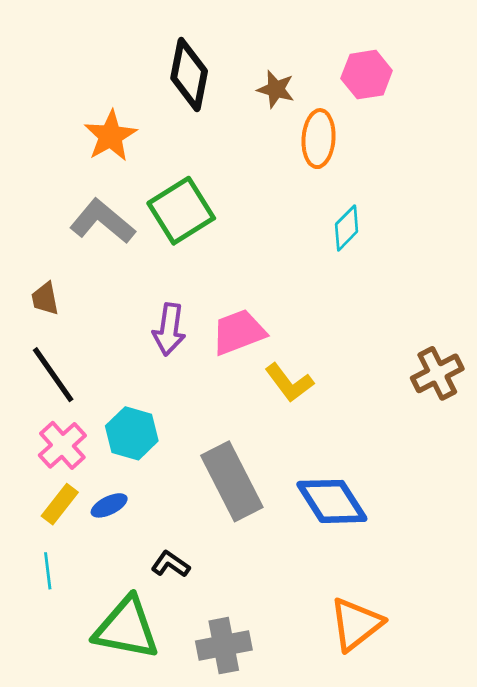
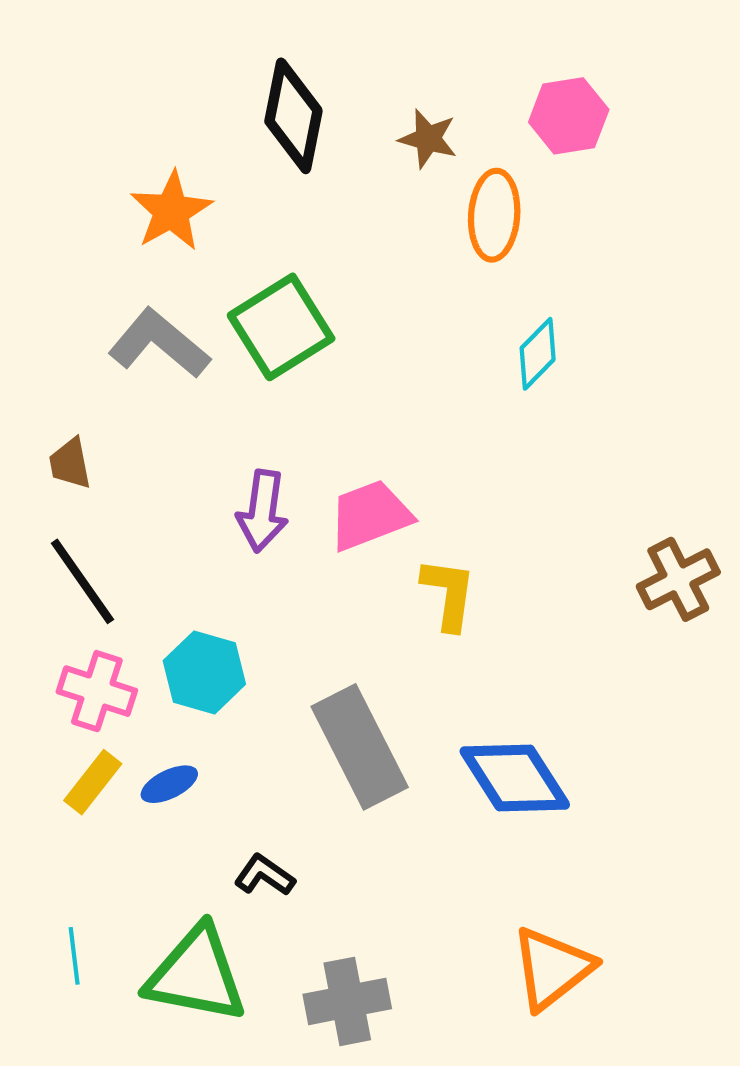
yellow L-shape: (289, 383) -> (449, 594), turned -135
pink cross: (62, 445) -> (97, 691), turned -30
cyan line: (48, 571) -> (74, 956), moved

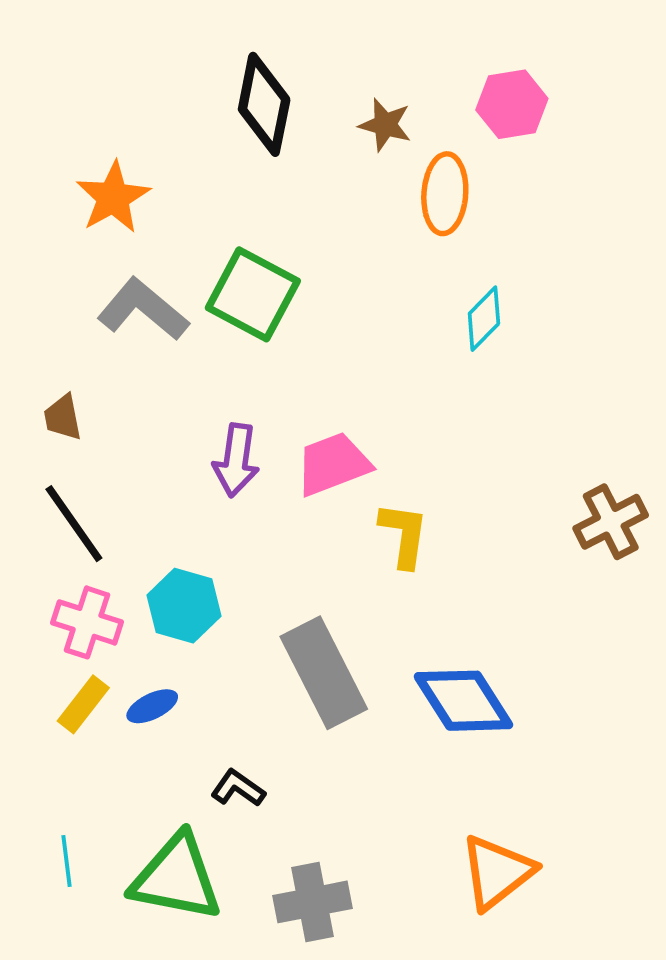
orange star: (171, 211) -> (113, 197), moved
green square: (281, 327) -> (253, 294), turned -30

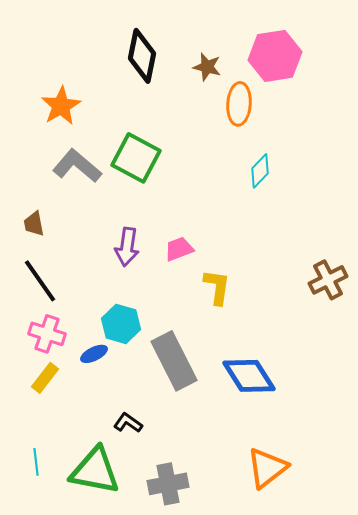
pink hexagon: (512, 104) -> (275, 56), size x1.4
pink trapezoid: (333, 464) -> (179, 249), size x0.7
cyan hexagon: (184, 606) -> (121, 324), moved
blue ellipse: (152, 706) -> (94, 354), moved

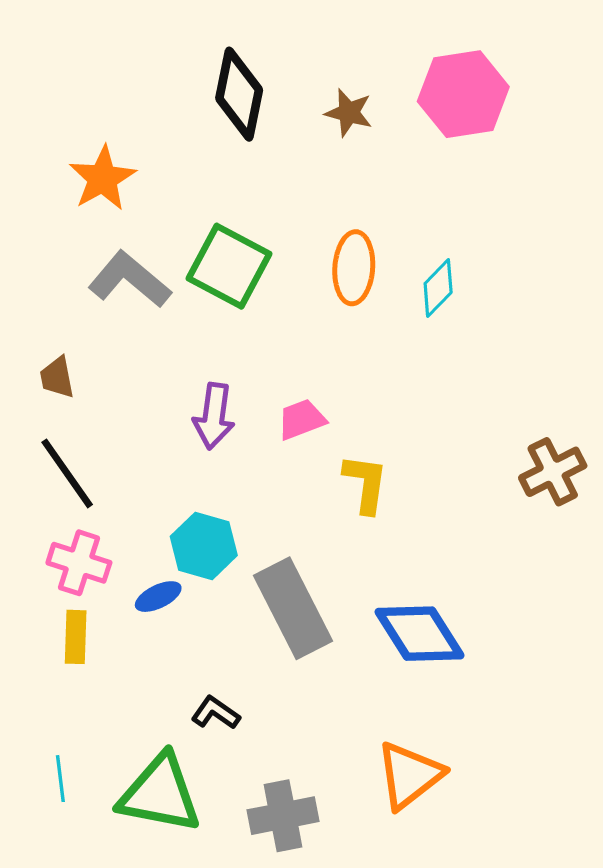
orange ellipse: (239, 104) -> (354, 268), moved
yellow rectangle: (45, 378) -> (76, 637), turned -36
orange triangle: (267, 468) -> (409, 775), moved

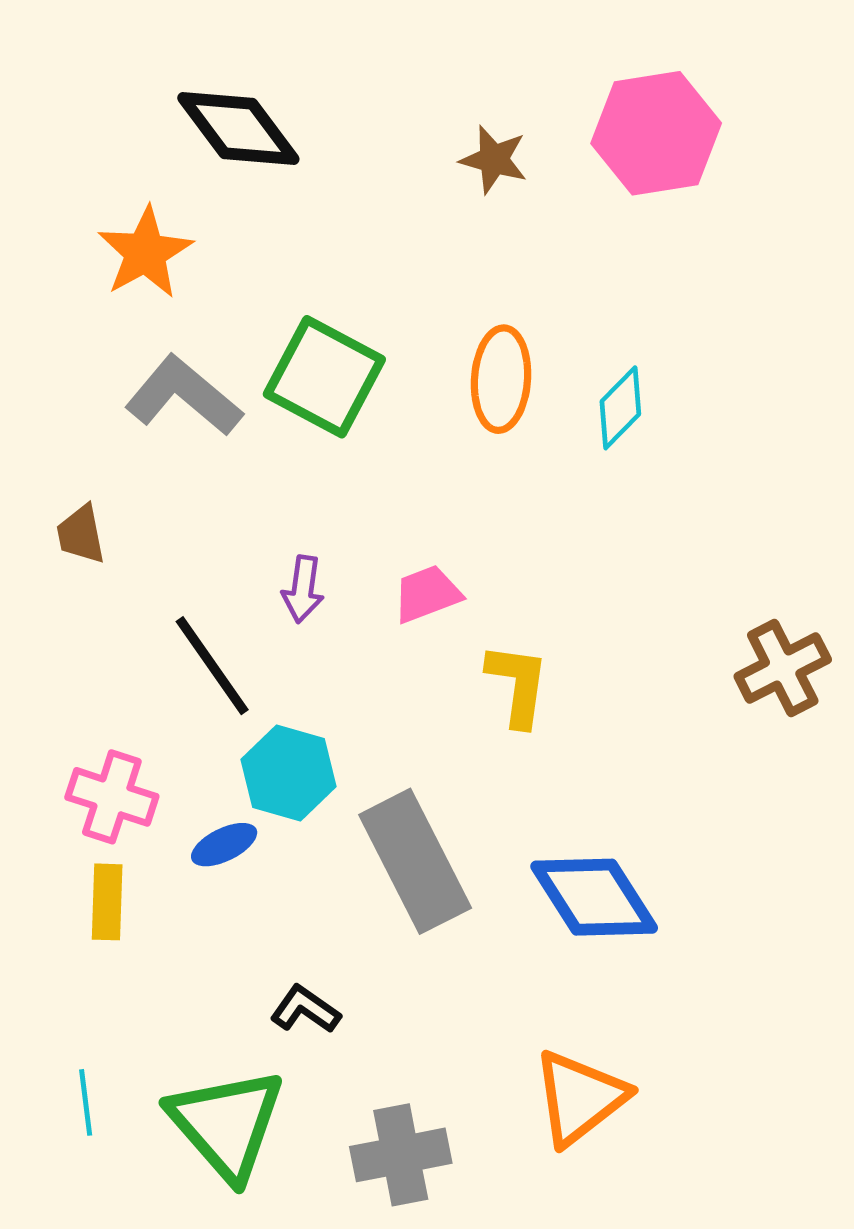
black diamond: (239, 94) -> (238, 128), moved, turned -48
purple arrow: (214, 416) -> (303, 589), size x0.7
black line: (67, 473) -> (212, 666), moved
green triangle: (160, 794) -> (226, 1124), turned 38

